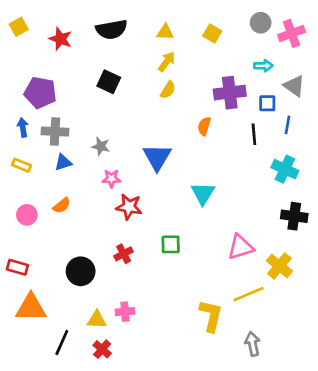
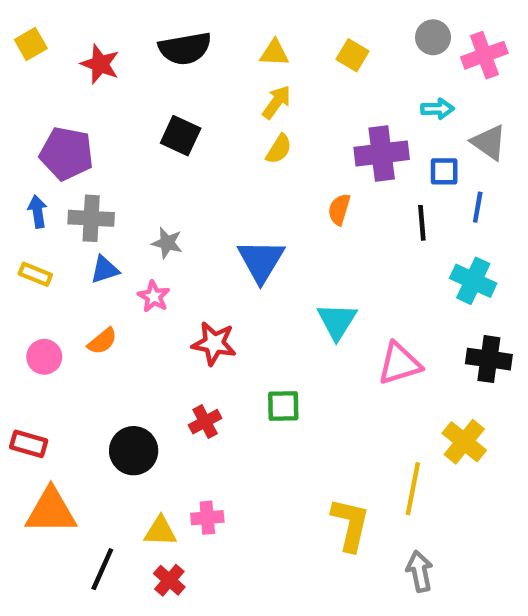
pink star: (111, 179) -> (154, 296), moved, turned 30
pink triangle: (240, 247) -> (399, 364), moved
yellow line: (249, 294) -> (413, 489), turned -56

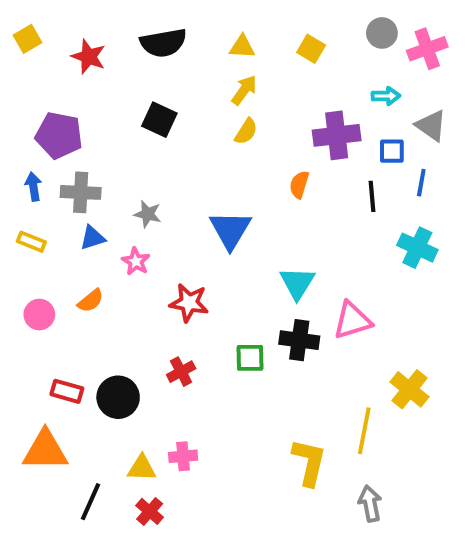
black cross: (489, 359) -> (299, 340), moved
red rectangle: (29, 444) -> (67, 391), moved

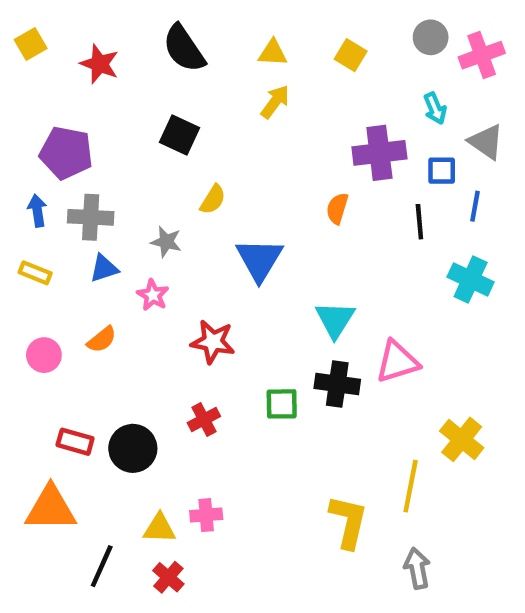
black semicircle: (163, 43) -> (184, 48), turned 66
cyan arrow: (386, 96) -> (435, 108), turned 68
yellow semicircle: (246, 131) -> (213, 200), moved

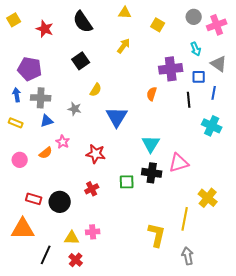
yellow triangle: (273, 53) -> (125, 13), moved
black square: (179, 135) -> (81, 61), turned 30
pink star: (153, 295) -> (63, 142), moved

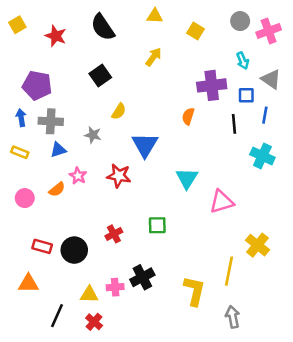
red star: (96, 154) -> (119, 176), moved
black cross: (152, 173) -> (142, 277), moved, turned -36
orange triangle: (23, 229) -> (28, 283), size x0.7

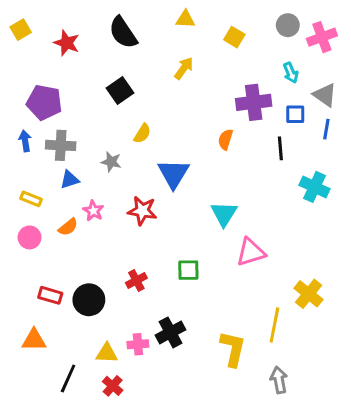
blue line: (265, 115) -> (326, 129), moved
yellow rectangle: (20, 152) -> (31, 199), moved
pink triangle: (222, 202) -> (251, 252), moved

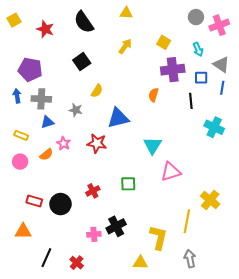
yellow square: (234, 37) -> (164, 42), moved
blue triangle: (173, 174) -> (118, 118), turned 45
yellow triangle: (107, 353) -> (140, 263), moved

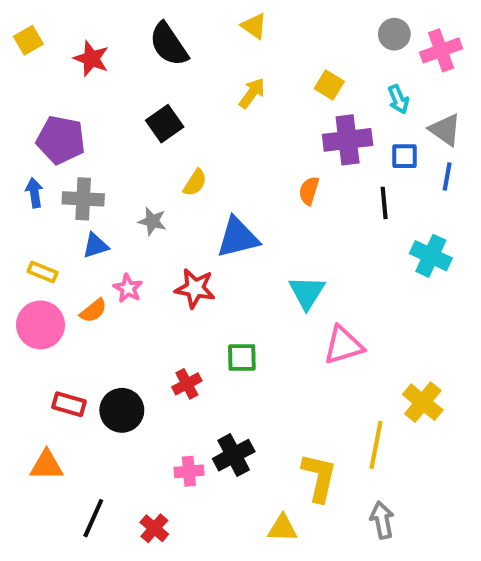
yellow triangle: (126, 13) -> (254, 26), turned 32
pink circle: (20, 162) -> (40, 325), size x1.5
green square: (128, 184) -> (242, 357), moved

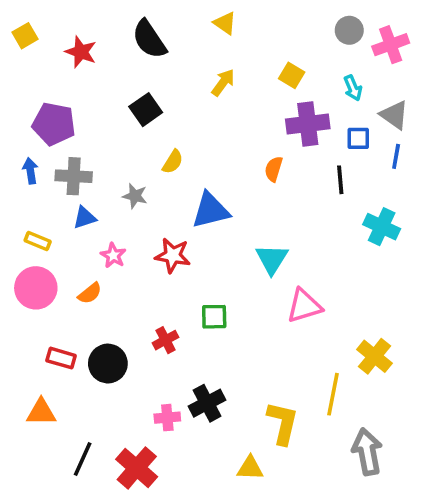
orange semicircle: (93, 311) -> (90, 293), moved
gray arrow: (382, 520) -> (367, 452), moved, size x1.4
red cross: (154, 528) -> (137, 468), size x1.6

